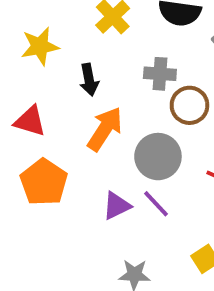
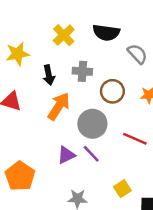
gray cross: (160, 74) -> (82, 71), moved
orange pentagon: (44, 182) -> (20, 176), moved

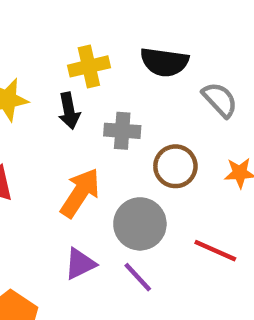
yellow cross: (64, 35) -> (89, 66), turned 30
black arrow: (49, 75) -> (69, 111), moved
purple triangle: (66, 155) -> (80, 264), moved

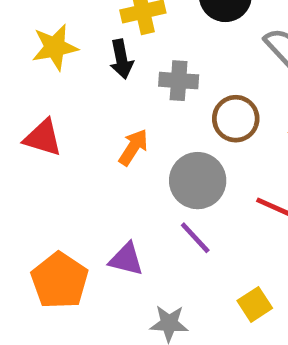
orange arrow: (80, 193) -> (133, 147), size x0.7
purple triangle: (80, 264) -> (126, 259), moved, turned 40

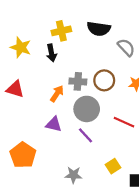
yellow star: (55, 47) -> (21, 47), turned 30
gray cross: (179, 81) -> (78, 81), moved
purple triangle: (126, 259) -> (54, 124), moved

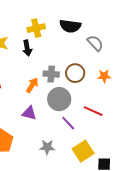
purple line: (86, 135) -> (68, 123), moved
yellow square: (113, 166) -> (83, 151), size x1.5
gray star: (73, 175) -> (47, 147), moved

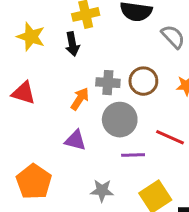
purple line: (68, 123) -> (133, 155), turned -49

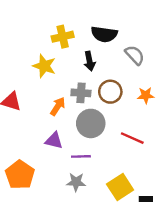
yellow star: (31, 37) -> (44, 66), moved
black arrow: (72, 44) -> (90, 61), moved
purple line: (133, 155) -> (81, 156), moved

